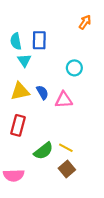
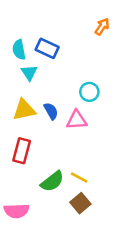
blue rectangle: (39, 40) -> (47, 48), turned -66
cyan circle: (74, 68) -> (89, 92), moved

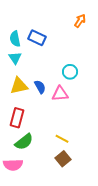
cyan triangle: (29, 73) -> (15, 58), moved
green semicircle: (52, 181) -> (24, 142), moved

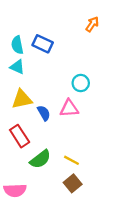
cyan triangle: (15, 58) -> (17, 67), turned -32
blue semicircle: (40, 87) -> (44, 113), moved
red rectangle: (17, 118) -> (20, 136), turned -48
green semicircle: (24, 142) -> (40, 159), moved

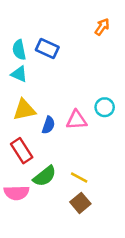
cyan circle: (81, 83) -> (105, 107), moved
blue semicircle: (44, 113) -> (48, 125), turned 49
pink semicircle: (15, 190) -> (17, 193), moved

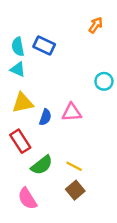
cyan circle: (105, 107) -> (104, 81), moved
pink semicircle: (17, 193) -> (27, 199), moved, turned 60

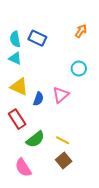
orange arrow: (96, 25) -> (81, 31), moved
cyan circle: (104, 81) -> (79, 69), moved
yellow triangle: (23, 103) -> (19, 87), turned 36
pink triangle: (72, 112) -> (61, 95), turned -36

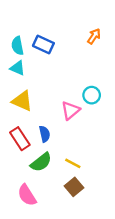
cyan circle: (79, 69) -> (92, 95), moved
blue semicircle: (38, 99) -> (45, 134), moved, turned -32

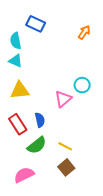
blue rectangle: (43, 45) -> (36, 24), moved
yellow triangle: (22, 101) -> (20, 90), turned -30
pink semicircle: (27, 195) -> (24, 175), turned 96

